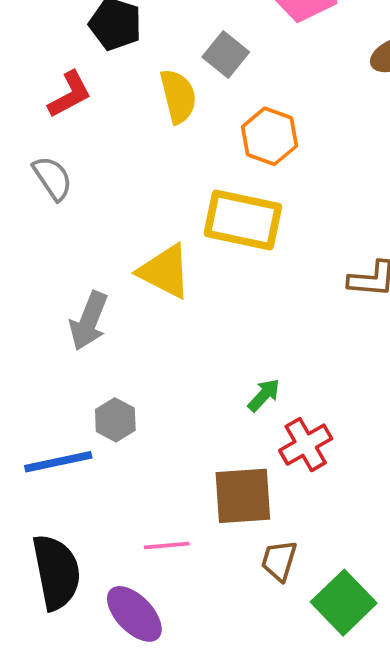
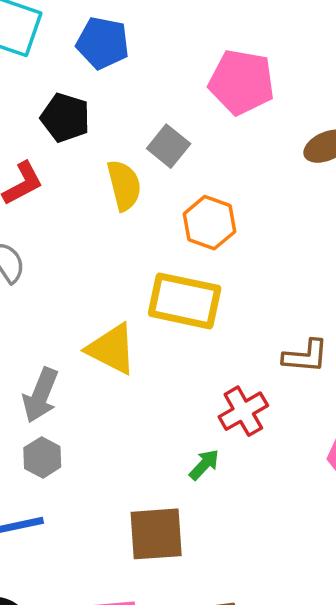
gray hexagon: (115, 420) -> (42, 457), moved
red cross: (306, 445) -> (243, 411), moved
brown square: (243, 496) -> (156, 534), moved

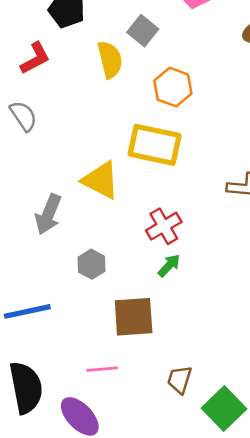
red cross: (243, 411) -> (164, 226), moved
gray hexagon: (42, 457) -> (92, 264), moved

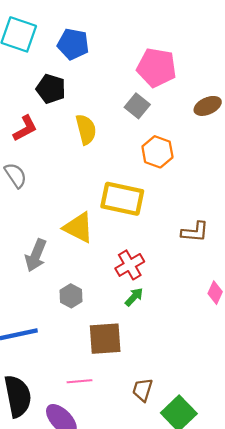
gray square: (143, 31) -> (137, 106), moved
orange hexagon: (173, 87) -> (157, 152), moved

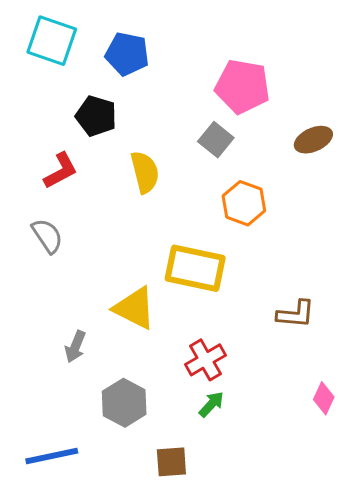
gray arrow: (36, 255) -> (75, 347), size x0.7
gray hexagon: (71, 296) -> (124, 403), size x1.4
brown square: (105, 339) -> (171, 462), size x0.7

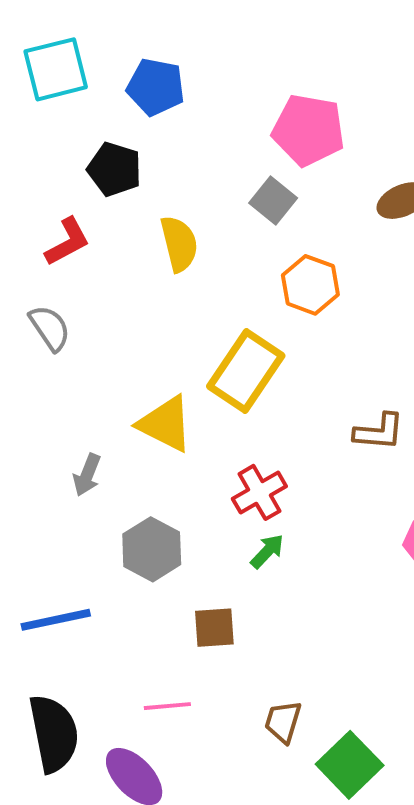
cyan square: (52, 41) -> (56, 69), turned -33
yellow rectangle: (195, 268) -> (246, 371), turned -68

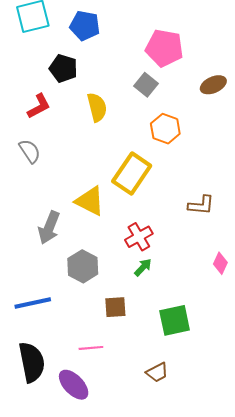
gray arrow: (87, 475) -> (49, 228), size x1.5
brown trapezoid: (283, 722) -> (157, 372), moved, turned -135
green square: (350, 765) -> (175, 320), moved, turned 32

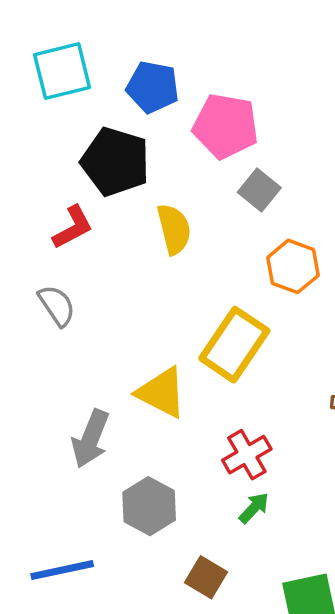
pink pentagon: (164, 48) -> (225, 126), moved
black pentagon: (63, 68) -> (115, 162), size x1.4
brown square: (115, 307) -> (206, 577), turned 35

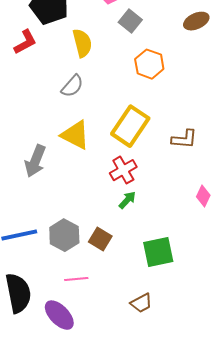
gray semicircle: (57, 305) -> (72, 86), moved, turned 75
yellow rectangle: (234, 345) -> (130, 126), moved
gray hexagon: (149, 506) -> (64, 235), moved

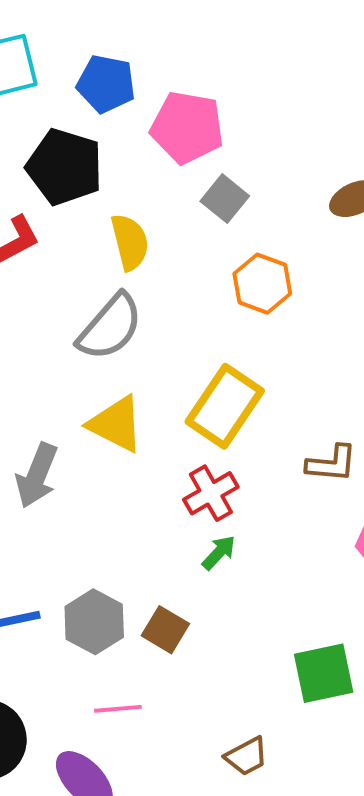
gray semicircle: (72, 86) -> (110, 327), size x1.5
brown L-shape: (184, 139) -> (332, 464), moved
green square: (158, 252) -> (324, 673), moved

